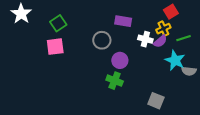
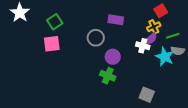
white cross: (145, 39) -> (143, 46), moved
gray semicircle: (189, 71) -> (178, 51), moved

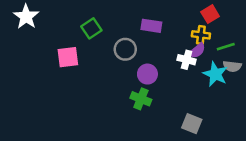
green square: (55, 22) -> (91, 28), moved
yellow cross: (154, 27) -> (201, 35), turned 32

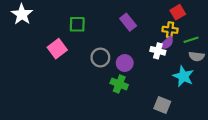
purple rectangle: (151, 26) -> (128, 22), turned 42
green square: (91, 28) -> (77, 24), turned 35
gray circle: (125, 49) -> (100, 57), moved
pink square: (68, 57) -> (57, 49), turned -30
cyan star: (215, 74) -> (183, 76), moved

